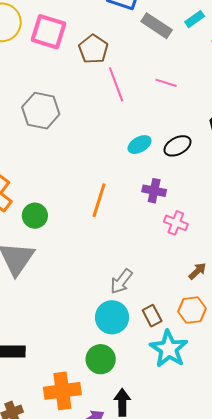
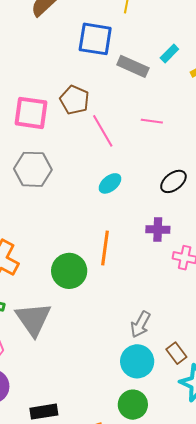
pink square: (48, 32) -> (31, 113), moved
cyan ellipse: (140, 145) -> (110, 183), moved
green circle: (35, 216) -> (69, 271), moved, size x1.4

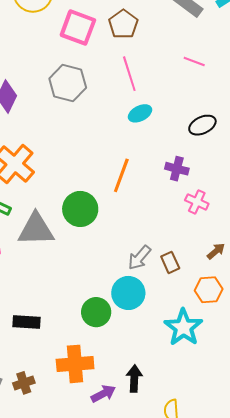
pink line: (103, 131) -> (129, 74), moved
green circle: (69, 271) -> (80, 209), moved
gray triangle: (33, 319) -> (36, 229), turned 51
brown rectangle: (176, 353) -> (170, 262), moved
green circle: (133, 405) -> (96, 312), moved

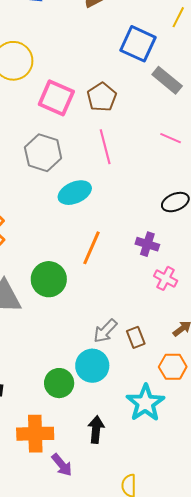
cyan ellipse: (140, 113) -> (75, 193), moved, size x1.4
black arrow: (134, 379) -> (96, 430), moved
purple arrow: (103, 394) -> (62, 465), turned 75

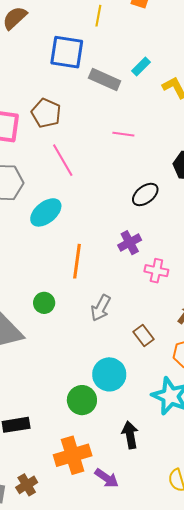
purple cross: (147, 244) -> (130, 243), turned -30
green circle: (49, 279) -> (44, 303), size x0.6
gray arrow: (105, 331) -> (101, 308), moved

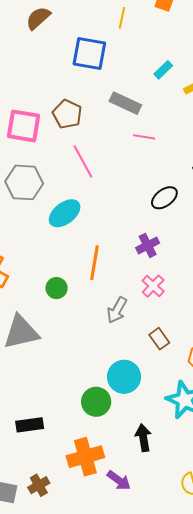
gray rectangle: (105, 79) -> (125, 103), moved
pink cross: (156, 271) -> (153, 286), moved, turned 30
green circle: (44, 303) -> (57, 288), moved

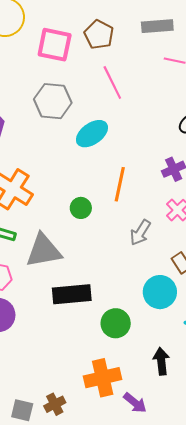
gray rectangle: (125, 103) -> (157, 26), turned -32
cyan circle: (124, 377) -> (160, 292), moved
black rectangle: (30, 425) -> (72, 294), moved, size x1.4

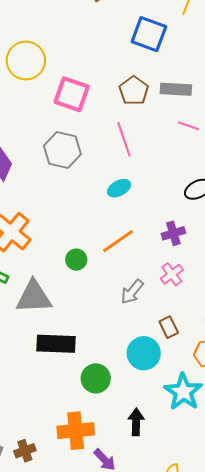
brown pentagon: (99, 35) -> (134, 91), moved
cyan ellipse: (92, 134) -> (119, 188), moved, size x0.7
orange line: (120, 184) -> (118, 241), turned 36

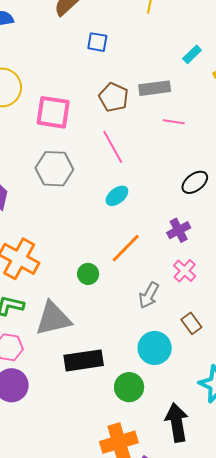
blue square: (149, 34) -> (97, 42), moved, size x0.6
cyan circle: (144, 353) -> (155, 348), moved
black arrow: (136, 422) -> (177, 423), size x1.4

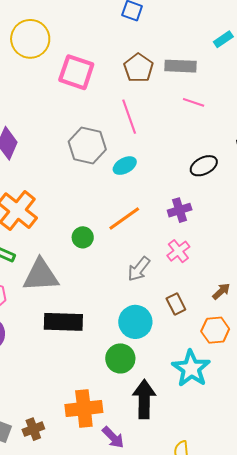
gray hexagon: (54, 169) -> (87, 145), moved
green circle: (129, 387) -> (120, 358), moved

